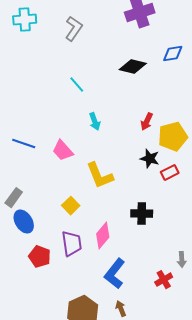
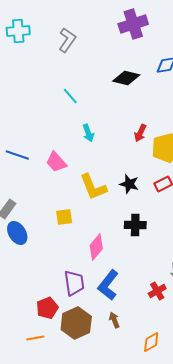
black star: (150, 159) -> (129, 184), moved
yellow square: (71, 206) -> (64, 217), turned 36
purple trapezoid: (72, 244) -> (74, 283), moved
red pentagon: (40, 257) -> (47, 308), moved, turned 30

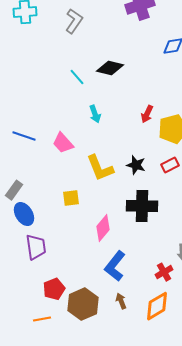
black diamond: (126, 78) -> (110, 68), moved
black cross: (135, 225) -> (142, 206), size x1.4
purple trapezoid: (74, 283) -> (36, 247), moved
orange diamond: (151, 342) -> (157, 306), moved, size x1.4

